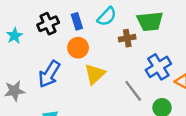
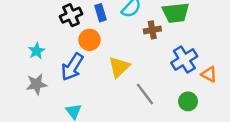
cyan star: (14, 36) -> (37, 51), moved
orange circle: (78, 48) -> (89, 40), moved
gray line: (133, 91) -> (145, 94), moved

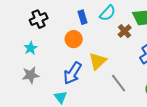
black cross: (71, 15) -> (39, 19), moved
brown cross: (152, 30) -> (125, 31), turned -32
blue arrow: (72, 67) -> (73, 73), moved

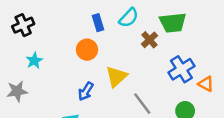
black cross: (39, 19) -> (23, 25), moved
blue arrow: (73, 73) -> (86, 91), size x0.7
gray star: (31, 75) -> (17, 91), moved

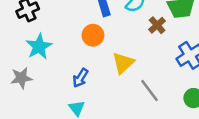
cyan star: (34, 61) -> (39, 47), size x1.5
blue arrow: (86, 91) -> (80, 78), moved

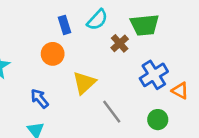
blue arrow: (80, 78) -> (40, 99), turned 108

